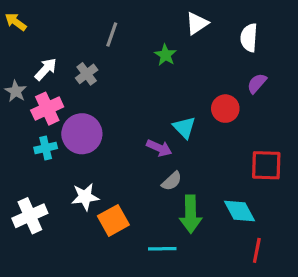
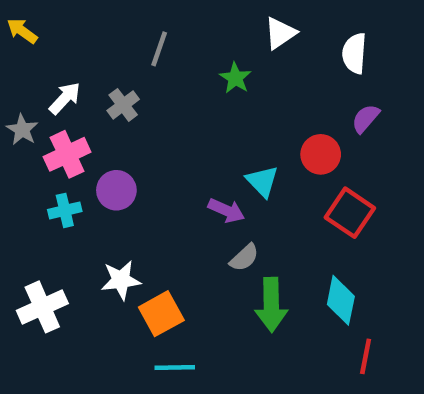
purple circle: (82, 134) -> (116, 190), size x0.7
red square: (266, 165) -> (350, 213), moved, turned 32
cyan diamond: (239, 211) -> (341, 300), turned 40
cyan line: (162, 249) -> (175, 368), moved

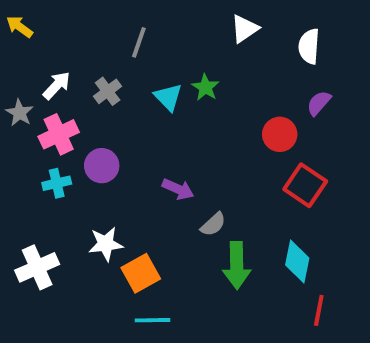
green star: (235, 78) -> (205, 87), moved
cyan triangle: (262, 181) -> (168, 97), moved
purple arrow: (226, 210) -> (178, 189), moved

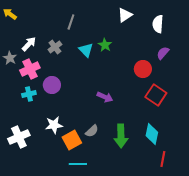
purple arrow: (178, 189) -> (105, 97), moved
gray semicircle: (213, 224) -> (92, 131), moved

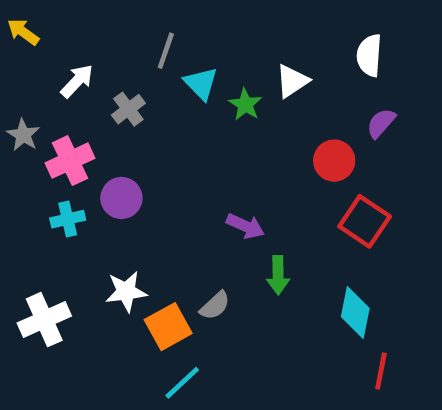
white triangle: (125, 15) -> (292, 81), moved
white arrow: (29, 44) -> (77, 81), moved
cyan triangle: (86, 50) -> (201, 83), moved
green arrow: (121, 136) -> (278, 275), moved, size x0.7
cyan line: (78, 164) -> (182, 383), turned -42

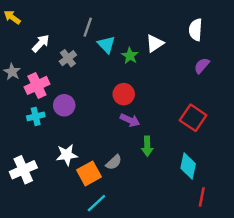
red circle: (334, 161) -> (124, 94), moved

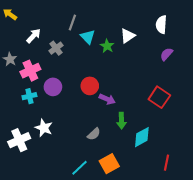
red circle: (124, 94) -> (90, 86), moved
white star: (67, 155) -> (44, 128), moved, turned 30
cyan diamond: (188, 166) -> (142, 137), moved, turned 50
orange square: (89, 173) -> (109, 164), moved

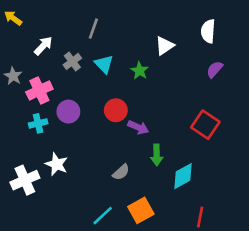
cyan triangle: (88, 37) -> (104, 64), moved
green star: (107, 46) -> (140, 71), moved
red line: (166, 163) -> (200, 217), moved

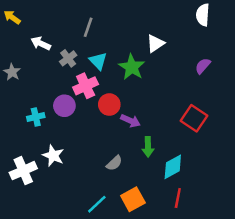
white semicircle: (208, 31) -> (203, 15), moved
white arrow: (43, 46) -> (41, 43), turned -108
green star: (140, 71) -> (132, 67), size x1.5
pink cross: (39, 90) -> (86, 86), moved
red line: (200, 217) -> (178, 198), moved

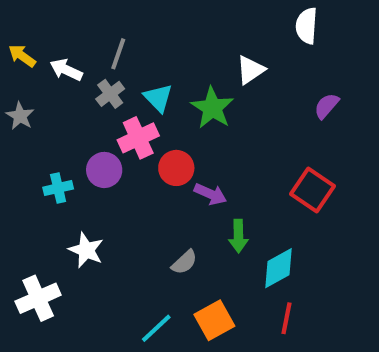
white semicircle: (203, 15) -> (307, 26), moved
yellow arrow: (12, 17) -> (22, 56), moved
gray line: (88, 27) -> (118, 54), moved
white cross: (23, 171) -> (38, 298), moved

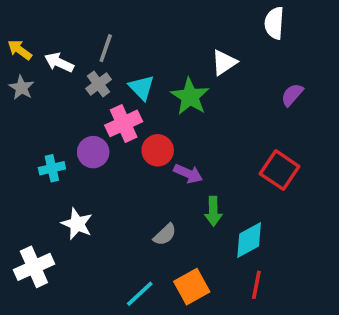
gray star: (20, 116) -> (21, 88), moved

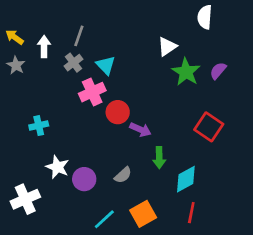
white arrow: (59, 62) -> (44, 47), turned 65
green star: (190, 97) -> (186, 72), moved
purple circle: (93, 152) -> (84, 179), moved

